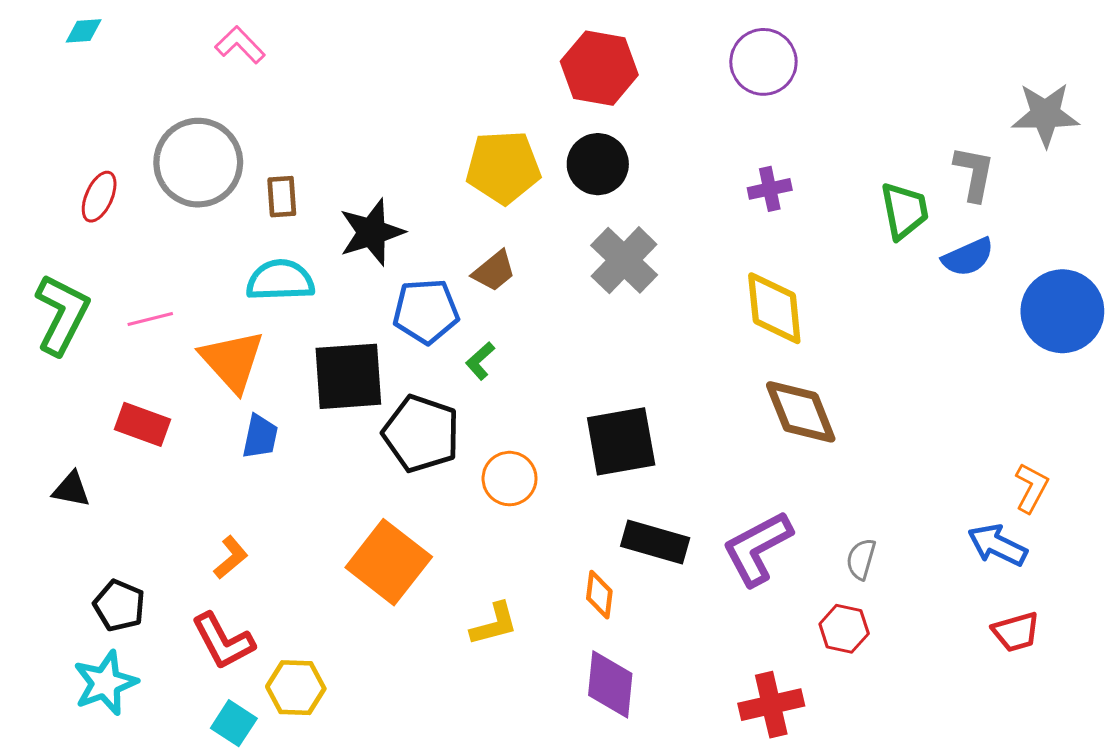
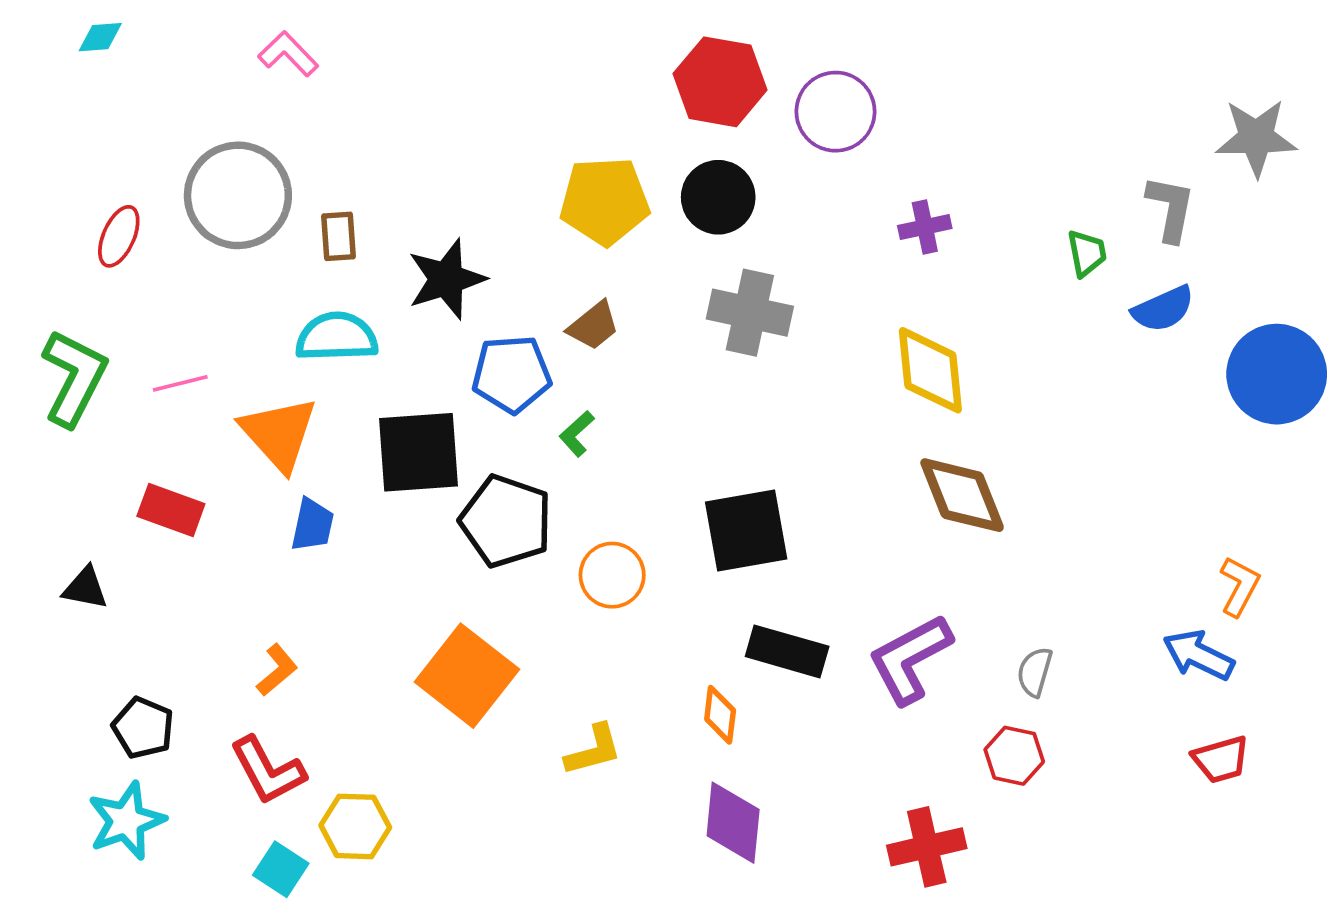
purple circle: (763, 62) -> (835, 112), moved
green trapezoid: (904, 211) -> (1087, 253), size x0.7
gray cross: (624, 260) -> (750, 313), turned -32

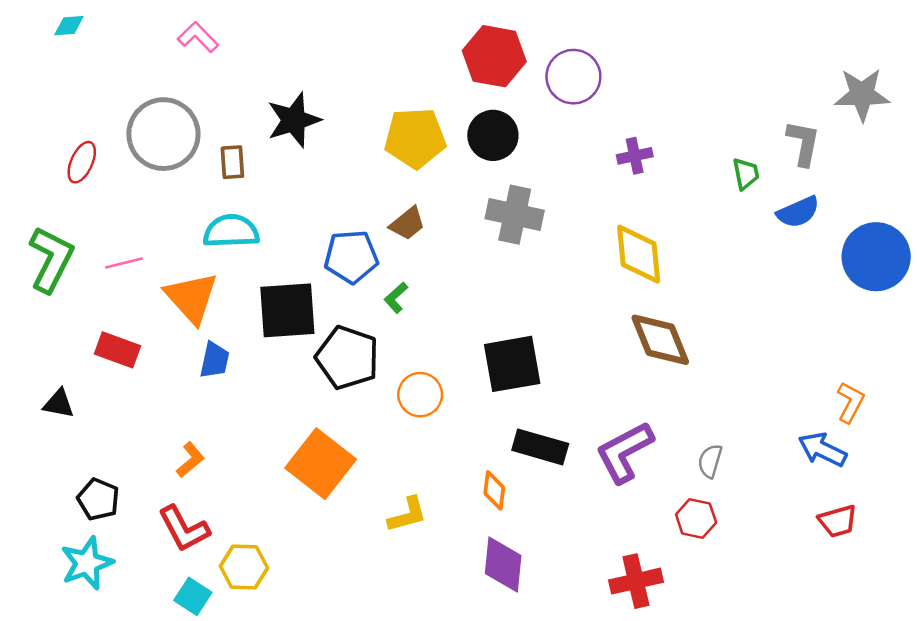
black star: (446, 279) -> (294, 120), moved

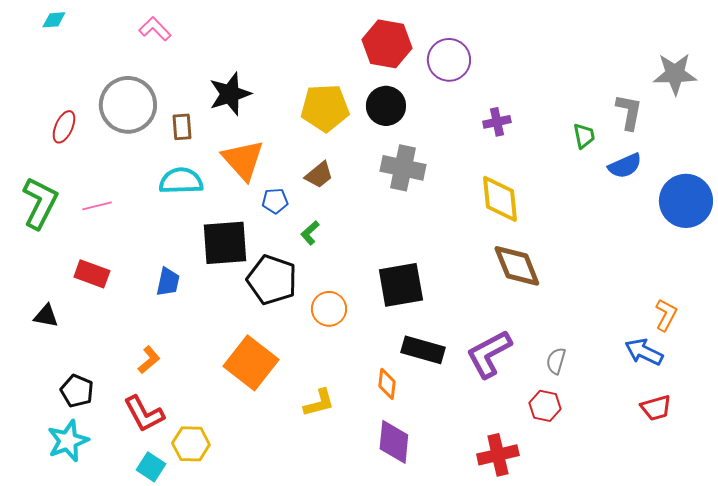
blue pentagon: (351, 257) -> (275, 201), size x0.6
orange triangle: (192, 298) -> (243, 160), moved

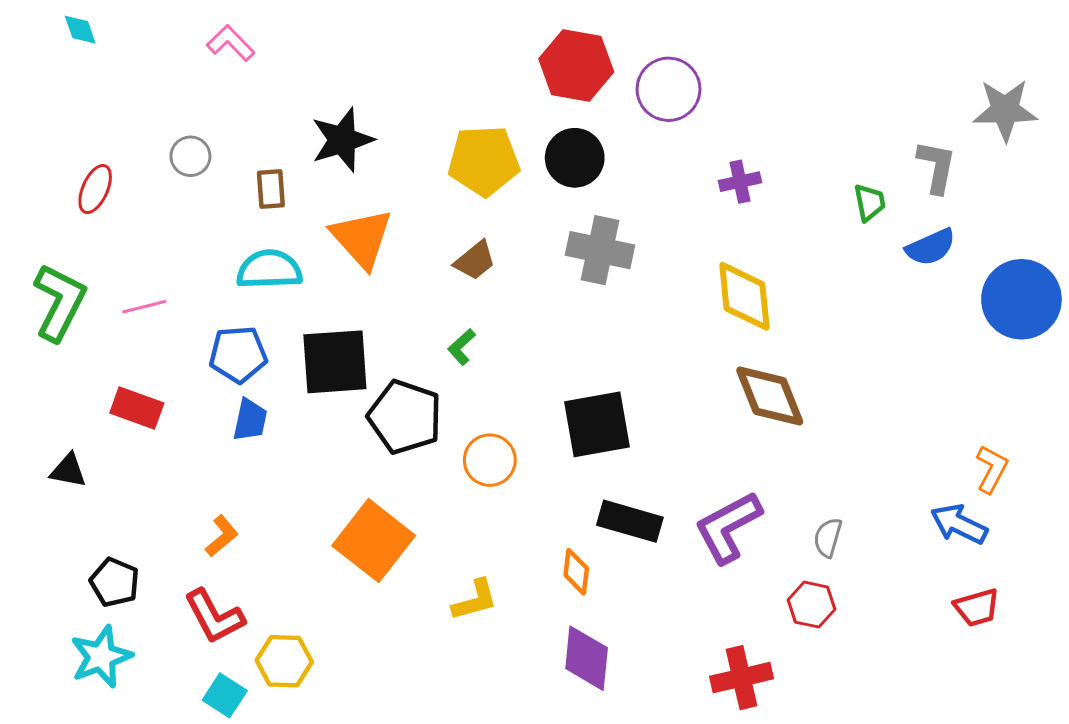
cyan diamond: (54, 20) -> (80, 30), turned 75
gray circle: (128, 105) -> (190, 156), size x0.5
blue pentagon: (275, 201) -> (238, 354), moved, size x1.5

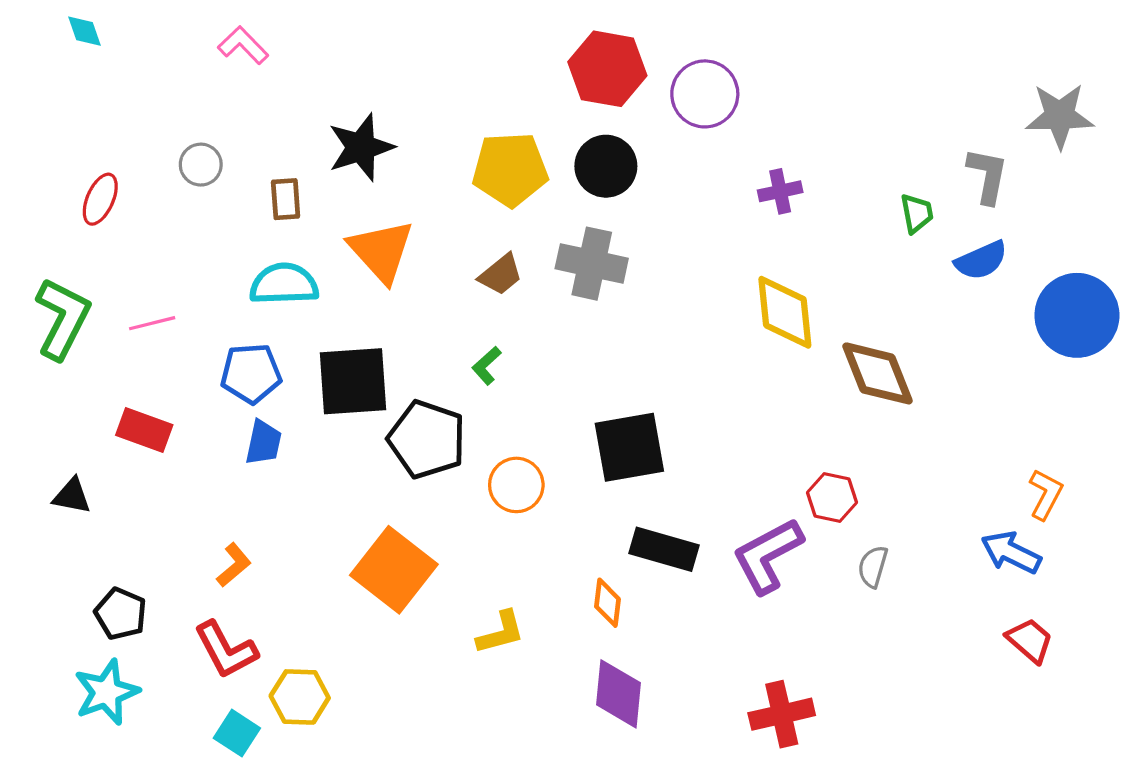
gray cross: (600, 250) -> (592, 264), moved
brown diamond: (770, 396) -> (878, 373), moved
red hexagon: (811, 605) -> (832, 497), moved
red trapezoid: (977, 608) -> (1030, 640), turned -123

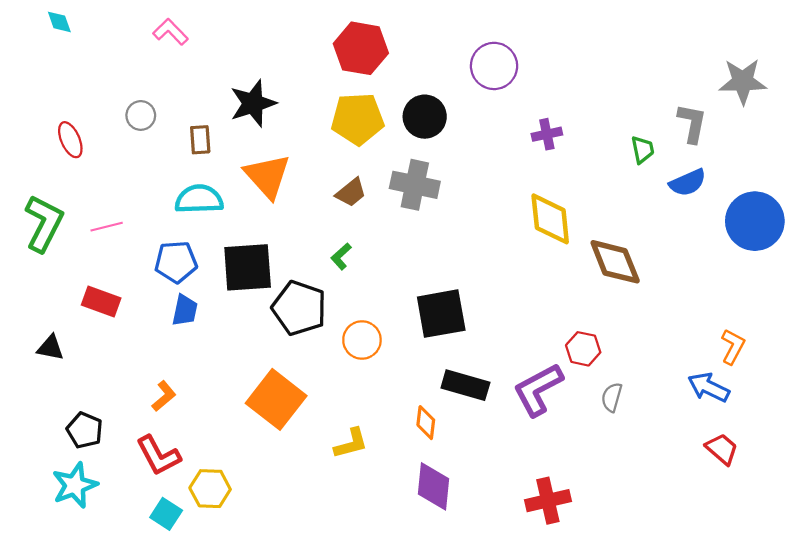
red hexagon: (607, 69) -> (361, 48), moved
red ellipse: (100, 199) -> (70, 140), turned -48

